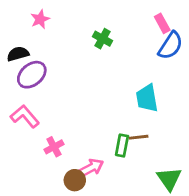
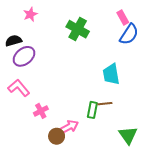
green cross: (103, 39) -> (78, 29), size x1.5

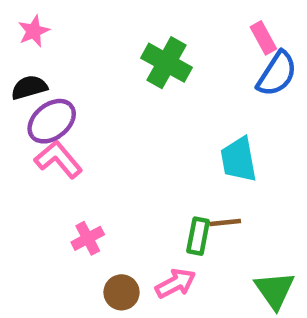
pink star: (30, 14) -> (34, 31), moved
pink L-shape: (19, 88) -> (58, 159), moved
pink arrow: (69, 127) -> (176, 283), moved

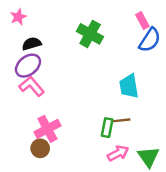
black semicircle: (29, 87) -> (32, 44), moved
pink cross: (88, 238) -> (47, 129), size x1.5
pink arrow: (176, 283) -> (118, 153), moved
brown circle: (121, 292) -> (40, 148), moved

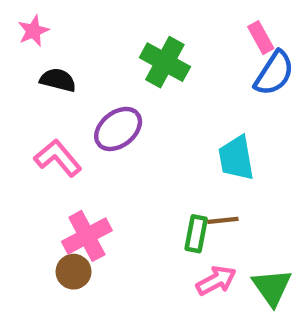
black semicircle: (32, 44) -> (58, 80), turned 30
purple ellipse: (28, 66) -> (118, 129), moved

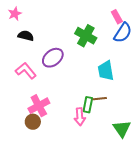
green cross: (165, 62) -> (86, 36), moved
pink arrow: (216, 281) -> (80, 117), moved, turned 114

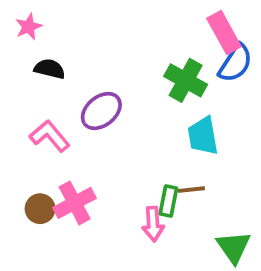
pink rectangle: (117, 17) -> (224, 32), size x1.5
green cross: (86, 36) -> (186, 80), moved
brown circle: (33, 122) -> (40, 209), moved

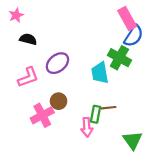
green cross: (186, 80) -> (119, 58), moved
pink L-shape: (50, 136) -> (28, 77), turned 110
cyan trapezoid: (203, 136) -> (100, 73), moved
brown circle: (40, 209) -> (59, 101), moved

